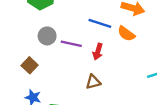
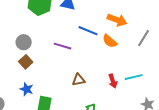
gray circle: (47, 36) -> (24, 42), moved
red arrow: (98, 52) -> (113, 81), moved, turned -40

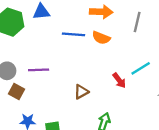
purple line: (62, 46) -> (39, 70), moved

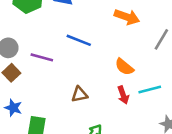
blue line: (73, 34) -> (79, 40), moved
orange semicircle: (101, 38) -> (124, 67), moved

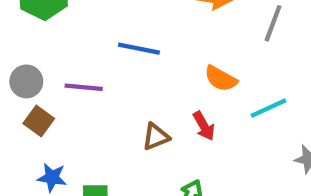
red arrow: (123, 95) -> (204, 126), moved

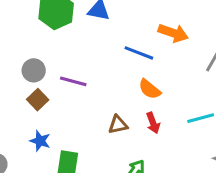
blue line: (139, 49) -> (139, 53), moved
orange semicircle: (221, 79) -> (150, 89), moved

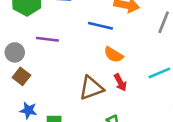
purple line: (73, 81) -> (47, 39), moved
brown triangle: (118, 125) -> (91, 88), size x1.5

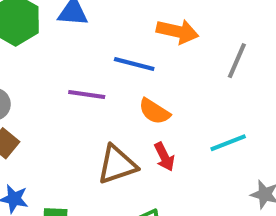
purple line: (47, 39) -> (87, 95), moved

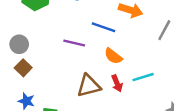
cyan line: (228, 143) -> (143, 77), moved

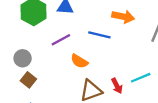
purple line: (74, 43) -> (61, 40), moved, turned -36
orange semicircle: (113, 56) -> (79, 61), moved

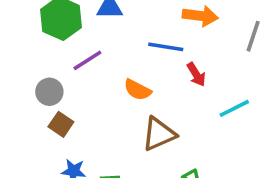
purple line: (61, 40) -> (87, 60), moved
red arrow: (117, 86) -> (196, 74), moved

